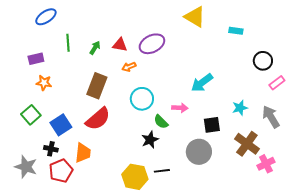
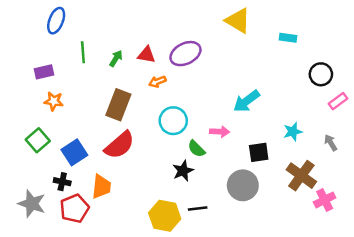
blue ellipse: (46, 17) -> (56, 21), turned -35
gray arrow: (271, 117) -> (331, 143), size x0.6

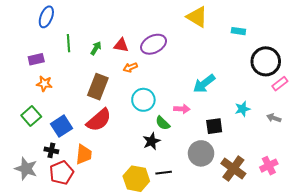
black circle: (321, 74) -> (266, 61), size x1.5
gray arrow: (331, 143) -> (274, 118), turned -40
brown cross: (301, 176) -> (233, 169), moved

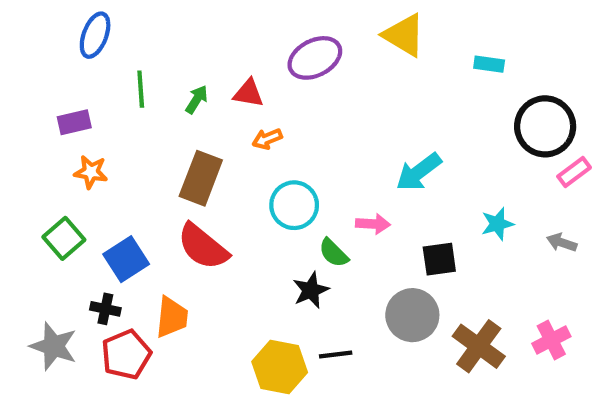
purple ellipse: (154, 44) -> (315, 58), moved
red semicircle: (99, 120) -> (203, 247), turned 80

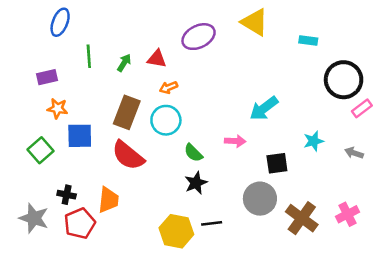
cyan circle: (294, 205) -> (166, 120), moved
green semicircle: (334, 253) -> (193, 153), moved
blue square: (126, 259) -> (80, 136), moved, turned 32

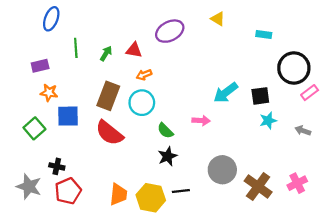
yellow triangle: (255, 22) -> (218, 19), size x0.6
black square: (277, 163) -> (260, 96), moved
orange trapezoid: (108, 200) -> (118, 194), moved

